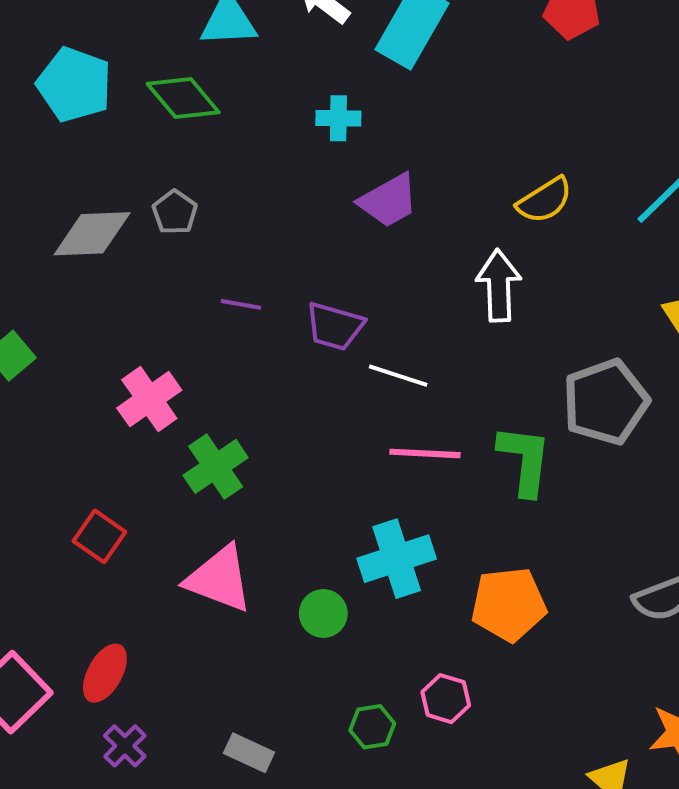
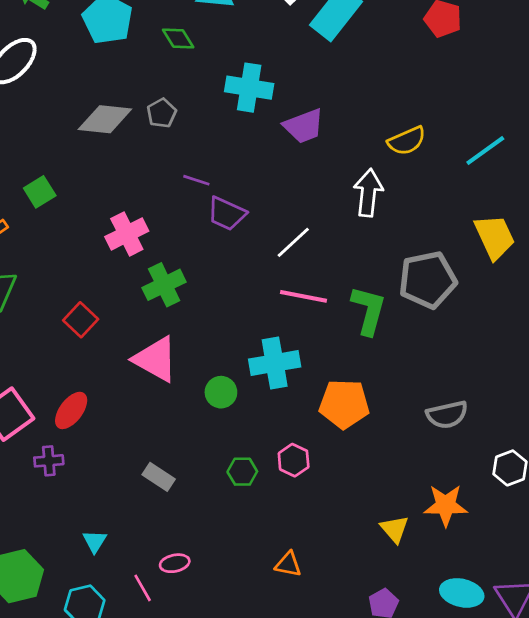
green diamond: (183, 98) -> (178, 39), size x0.7
cyan cross: (338, 118) -> (249, 88), moved, size x1.6
purple trapezoid: (335, 326) -> (227, 214), moved
white line: (398, 376) -> (293, 242), turned -69
purple cross: (125, 746) -> (49, 461), moved, turned 32

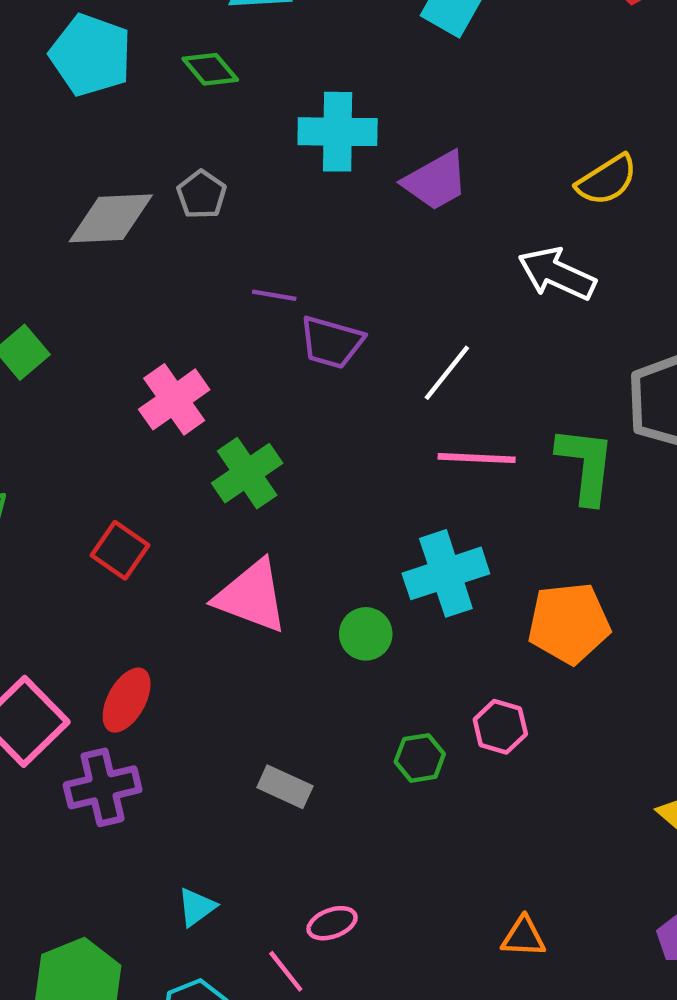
white arrow: (368, 193) -> (557, 274), turned -63
purple cross: (49, 461) -> (103, 787), size x1.5
cyan triangle: (95, 541) -> (197, 907), turned 30
orange triangle: (288, 564) -> (523, 937), moved

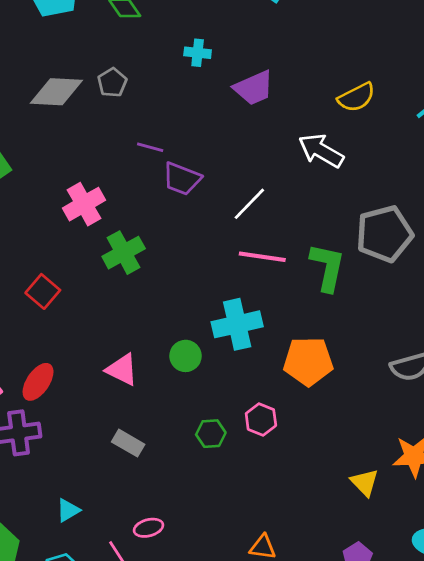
cyan cross: (338, 132) -> (198, 53), size x0.6
pink triangle: (251, 596) -> (122, 370), moved, size x0.7

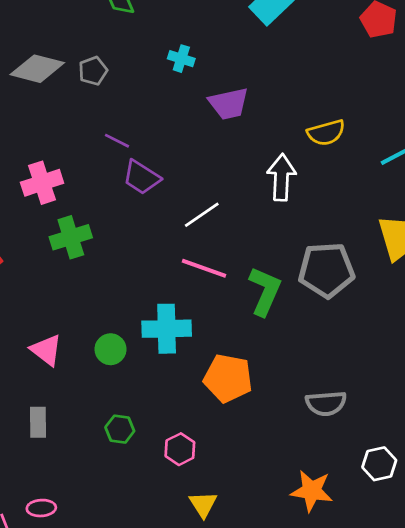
white arrow: (321, 151) -> (281, 177), turned 51
pink hexagon: (261, 419) -> (180, 449), moved
gray rectangle: (128, 443) -> (38, 422), turned 48
yellow triangle: (365, 482) -> (203, 504), moved

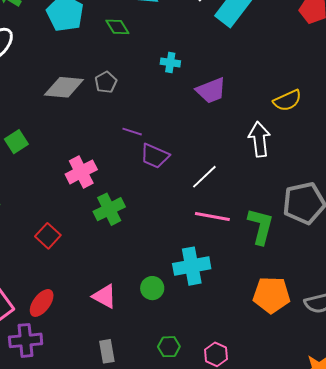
orange pentagon: (228, 378) -> (271, 295), moved

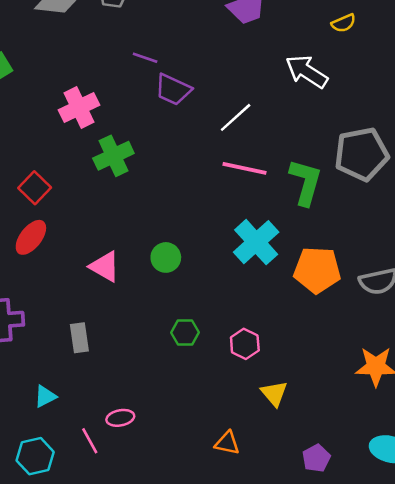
yellow semicircle: (287, 100) -> (343, 23), size x0.7
white arrow: (259, 139) -> (307, 71), turned -52
cyan cross: (192, 266) -> (256, 242), moved, turned -33
red ellipse: (42, 303) -> (31, 237), moved
gray rectangle: (107, 351) -> (79, 338), moved

